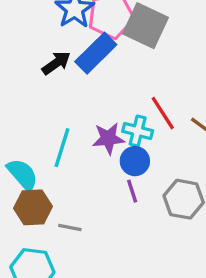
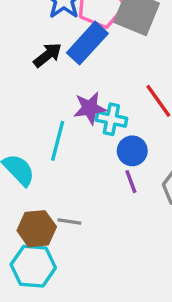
cyan cross: (138, 131) -> (111, 119), moved
purple star: (108, 138) -> (90, 108), moved
brown hexagon: (33, 207) -> (37, 229), moved

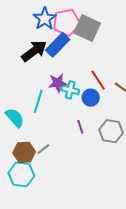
black arrow: (48, 55) -> (34, 51), size x1.5
blue circle: (132, 151) -> (91, 98), moved
gray line: (69, 222) -> (43, 149), turned -48

